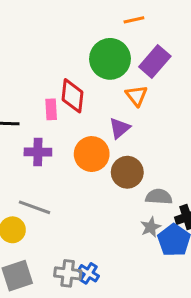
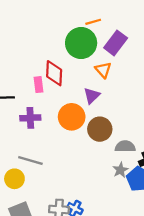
orange line: (134, 20) -> (93, 22), moved

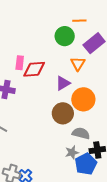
green circle: (81, 43) -> (65, 36), size x0.7
red diamond: (54, 73) -> (34, 69), moved, turned 70
orange circle: (72, 117) -> (83, 99), moved

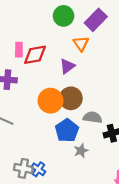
orange circle: (83, 99) -> (51, 101), moved
gray star: (72, 152) -> (81, 151), moved
blue pentagon: (86, 164) -> (67, 130), moved

